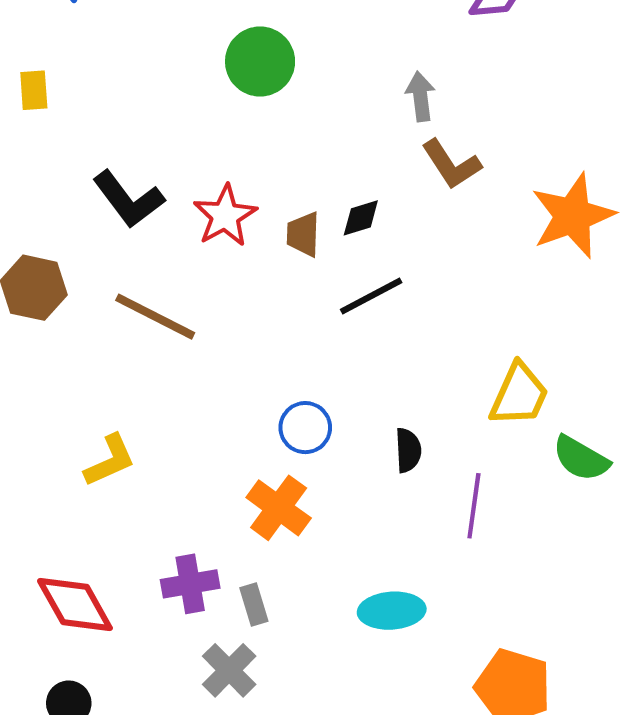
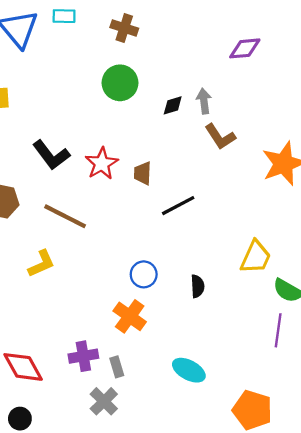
black diamond: (361, 218) -> (173, 105), moved
yellow L-shape: (110, 460) -> (41, 264), moved
purple line: (474, 506) -> (278, 330), moved
cyan ellipse: (392, 611) -> (189, 370), turned 32

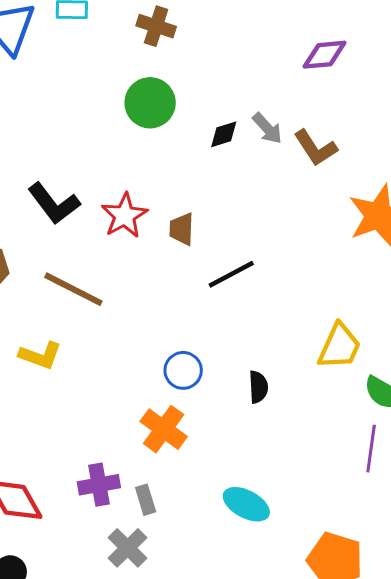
gray arrow: (204, 101) -> (267, 128), turned 145
brown L-shape: (220, 137) -> (315, 148), moved
yellow L-shape: (41, 264) -> (40, 355), turned 44

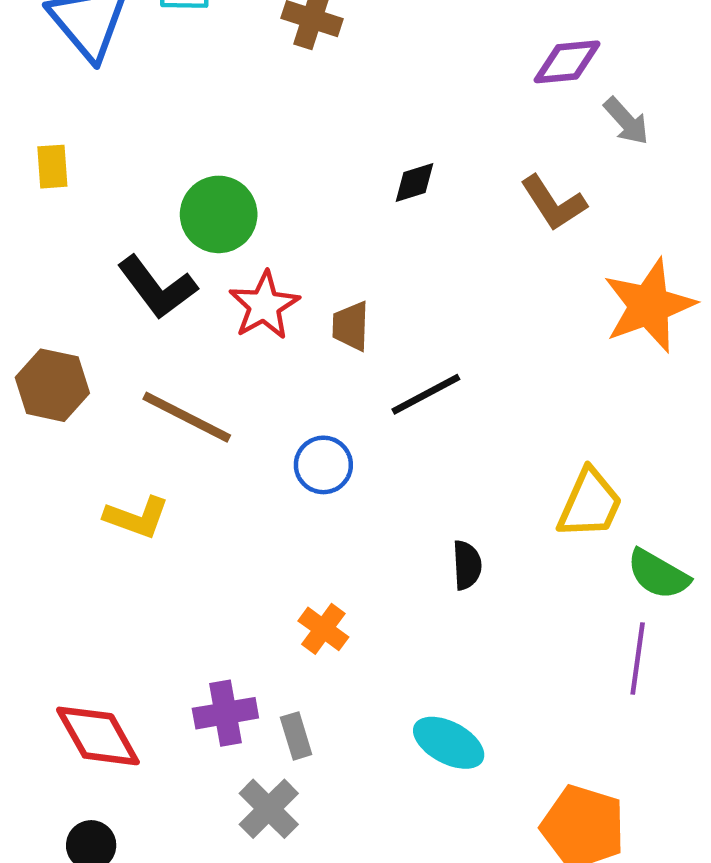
green circle: (150, 103) -> (219, 214), moved
gray arrow: (267, 128) -> (626, 121), moved
blue circle: (183, 370) -> (323, 465), moved
orange cross: (164, 429) -> (323, 629), size x0.7

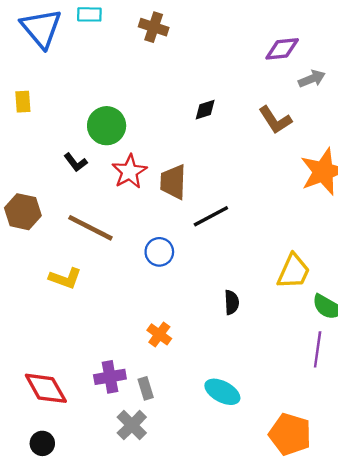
gray arrow: (626, 121) -> (312, 79), turned -70
black L-shape: (157, 287) -> (76, 162), size x0.6
brown trapezoid: (351, 326) -> (173, 182), size x1.4

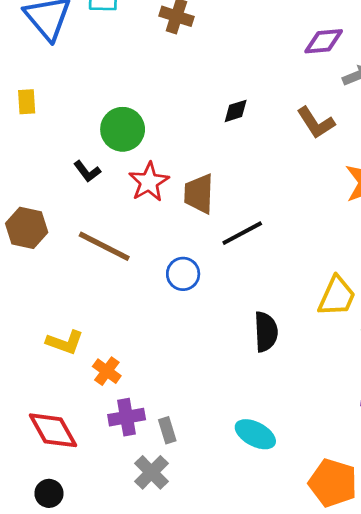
yellow L-shape: (65, 278) -> (65, 342), moved
black semicircle: (232, 302) -> (266, 332), size x1.4
orange cross: (159, 334) -> (107, 371), moved

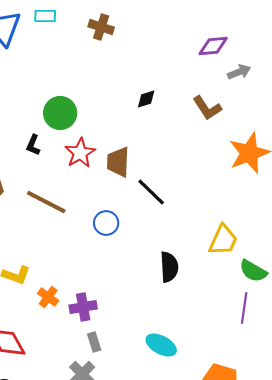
black L-shape: (87, 171) -> (33, 145), turned 60
black line: (242, 233) -> (151, 192), turned 72
purple cross: (127, 417) -> (83, 307), moved

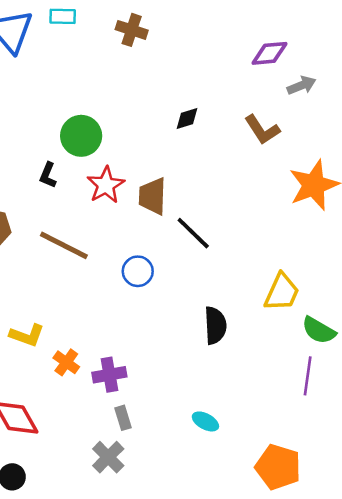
cyan ellipse: (161, 345) -> (205, 421), size x0.7

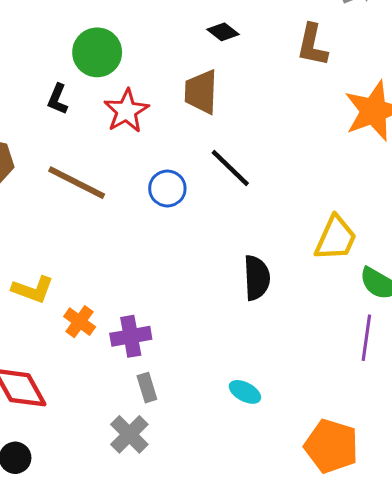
black diamond: (187, 119) -> (223, 32), turned 55
brown L-shape: (262, 130) -> (312, 45), turned 45
brown trapezoid: (153, 196) -> (201, 92), moved
blue circle: (138, 271) -> (167, 188), moved

